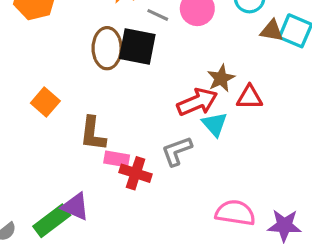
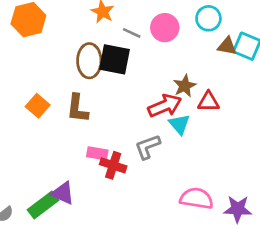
brown L-shape: (93, 134) -> (77, 108), moved

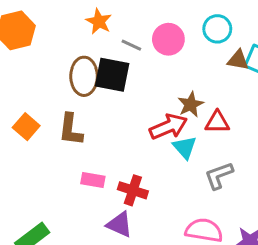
gray L-shape: (148, 147) -> (219, 176), moved
red cross: (113, 165) -> (133, 190), moved
purple triangle: (63, 193) -> (120, 224), moved

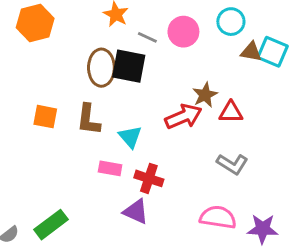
orange square: (26, 127) -> (45, 117), turned -30
cyan triangle: (185, 147) -> (130, 137), moved
gray L-shape: (219, 176) -> (232, 164), turned -128

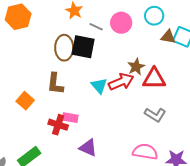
red triangle: (231, 112) -> (154, 79), size x1.4
orange square: (45, 117) -> (25, 101), moved, turned 30
cyan triangle: (130, 137) -> (99, 86), moved
red cross: (149, 178) -> (58, 125), moved

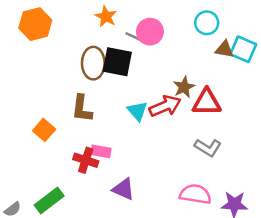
pink circle: (121, 23) -> (150, 32), moved

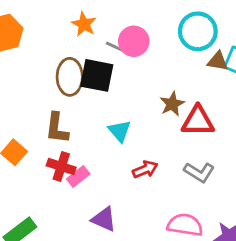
cyan circle: (207, 23) -> (198, 31), size x1.4
red arrow: (165, 106) -> (145, 169), moved, size x0.7
pink rectangle: (101, 151) -> (78, 176), turned -48
red cross: (86, 160) -> (61, 167), moved

